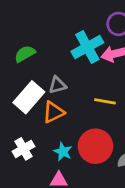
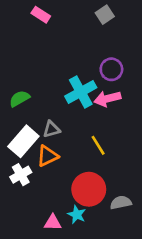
yellow line: (105, 101) -> (98, 145), turned 48
white cross: (23, 149) -> (21, 175), moved
cyan star: (63, 152) -> (77, 215), moved

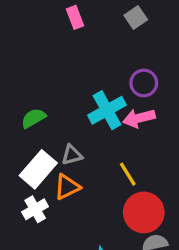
pink rectangle: (41, 15) -> (75, 17), moved, turned 36
red circle: (89, 189) -> (144, 212), moved

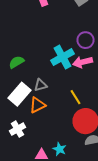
white cross: (35, 209) -> (18, 129), moved

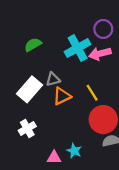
green semicircle: (16, 62) -> (33, 45), moved
orange triangle: (38, 105) -> (62, 96), moved

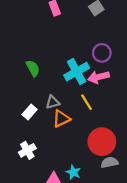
green semicircle: (33, 45) -> (33, 68), turned 91
white rectangle: (29, 89) -> (30, 112), size x0.6
yellow line: (92, 93) -> (86, 102), moved

